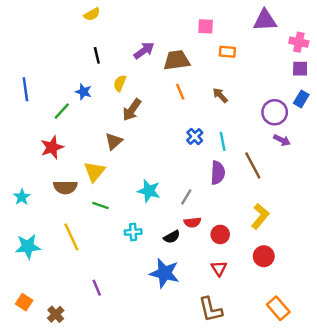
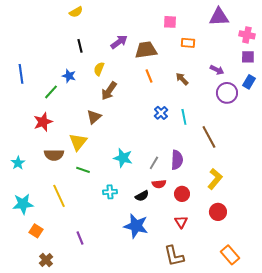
purple arrow: (282, 140) -> (217, 70), moved
purple semicircle: (218, 173) -> (177, 160), moved
orange square: (24, 302) -> (36, 231), moved

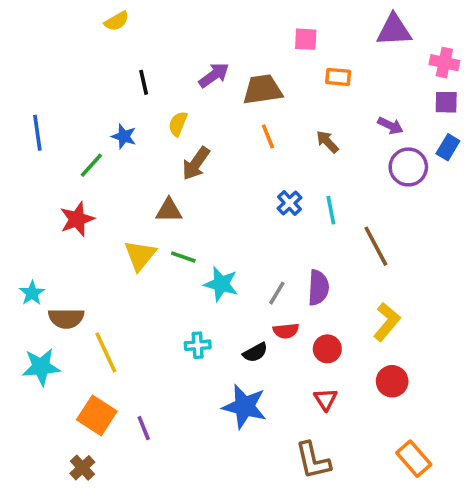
yellow semicircle: (76, 12) -> (117, 21), moved
brown triangle: (94, 117) -> (169, 210), turned 42
brown semicircle: (54, 155) -> (66, 318), moved
green line: (83, 170) -> (183, 257), moved
orange square: (36, 231) -> (97, 415), moved, size x1.5

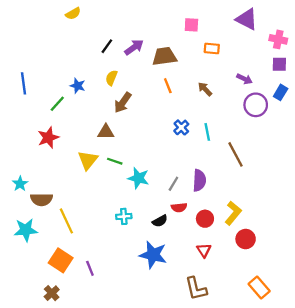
purple triangle: (394, 30) -> (247, 19), turned 30
black line: (144, 82) -> (107, 46), moved, turned 49
yellow L-shape: (387, 322) -> (233, 213), moved

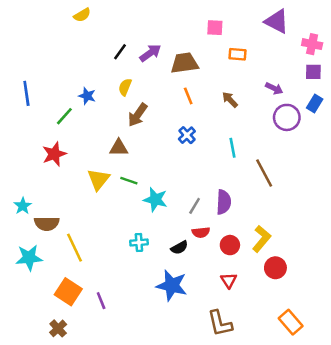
blue cross: (181, 127) -> (187, 135), moved

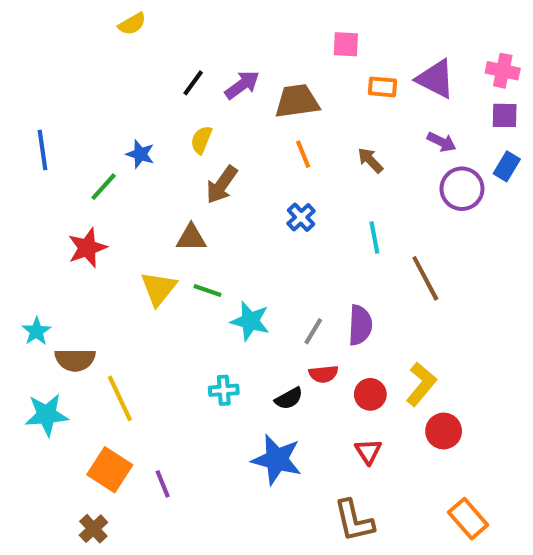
purple triangle: (277, 21) -> (435, 79), moved

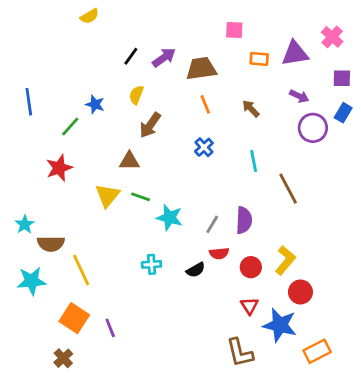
pink cross: (503, 71) -> (332, 37), moved, turned 30
purple triangle: (435, 79) -> (295, 53), turned -36
blue star: (277, 460) -> (280, 325), moved
orange rectangle: (468, 519) -> (317, 351), turned -76

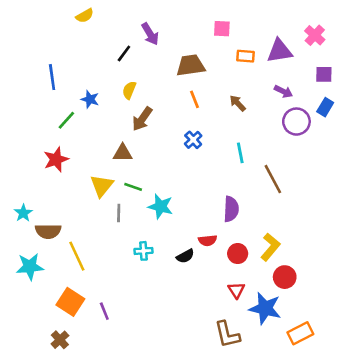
purple arrow: (164, 58) -> (150, 34), moved, turned 95
blue line: (29, 102) -> (52, 77), moved
gray line: (212, 224) -> (119, 213), moved, turned -30

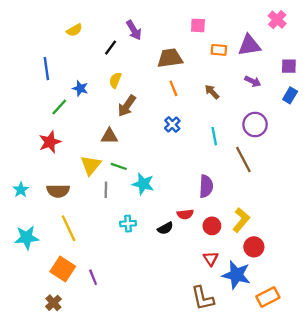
yellow semicircle: (85, 16) -> (74, 30), moved
pink cross: (315, 35) -> (277, 20), moved
purple circle: (296, 122) -> (255, 125), moved
brown semicircle: (48, 231) -> (58, 191), moved

